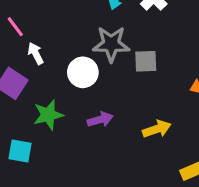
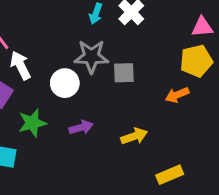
white arrow: (36, 53) -> (20, 65), size x1.4

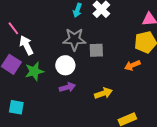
white circle: (65, 83) -> (65, 65), moved
green star: (32, 123) -> (34, 71), moved

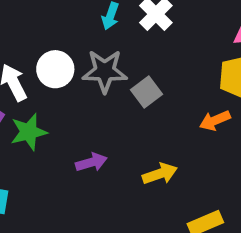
gray square: (96, 50) -> (146, 92), turned -35
white circle: (65, 65) -> (55, 69), moved

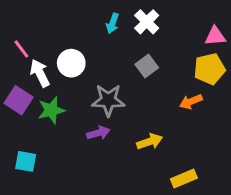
gray star: (105, 71) -> (108, 100), moved
gray square: (146, 92) -> (147, 66), moved

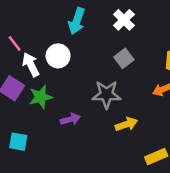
cyan arrow: (113, 23) -> (77, 21), moved, size x1.5
gray star: (108, 100) -> (107, 94), moved
purple arrow: (98, 133) -> (70, 119), moved

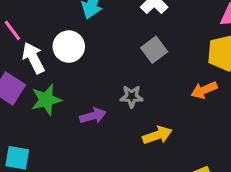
gray star: (107, 94) -> (132, 96), size x0.6
purple arrow: (70, 119) -> (93, 116), moved

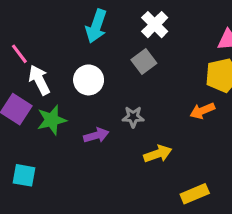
white circle: (69, 47) -> (89, 80), moved
gray square: (154, 50) -> (144, 62), moved

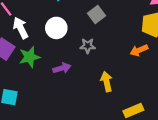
gray star: (133, 117) -> (88, 46), moved
yellow arrow: (158, 154) -> (107, 82), turned -84

